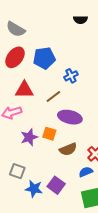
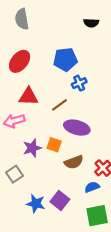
gray semicircle: (16, 29) -> (22, 19), moved, turned 48
blue pentagon: (44, 58) -> (65, 59), moved
gray square: (17, 171) -> (14, 174), moved, turned 35

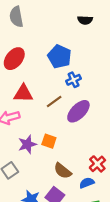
blue pentagon: (65, 59) -> (60, 57), turned 30
purple ellipse: (77, 128) -> (78, 111), moved, turned -60
brown semicircle: (74, 162) -> (63, 171), moved, turned 60

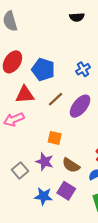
blue pentagon: (60, 57) -> (43, 69), moved
blue cross: (74, 80) -> (83, 69), moved
purple star: (27, 144) -> (45, 162), moved, turned -30

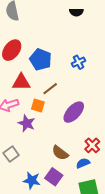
purple ellipse: (80, 106) -> (74, 112), moved
orange square: (55, 138) -> (38, 106), moved
purple star: (45, 162) -> (27, 123), moved

